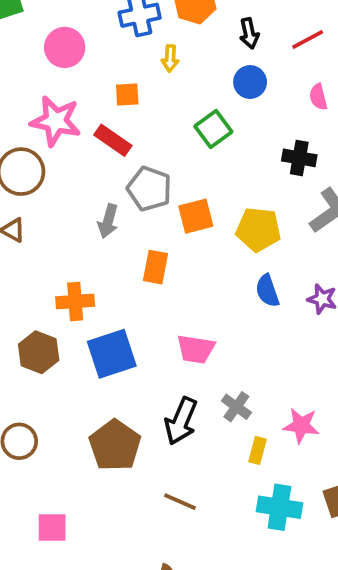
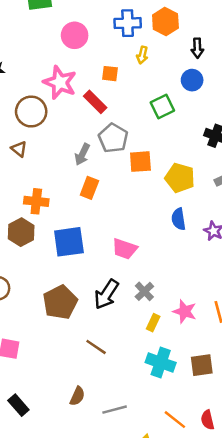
orange rectangle: (156, 267) -> (89, 188), moved
orange cross: (75, 302) -> (36, 201), moved

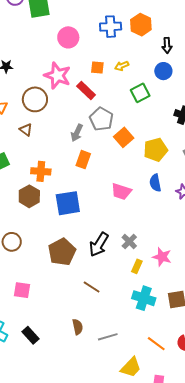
yellow arrow: (142, 55) -> (122, 66), moved, turned 56
orange square: (140, 162) -> (124, 137), turned -36
yellow pentagon: (180, 178) -> (156, 150), turned -30
pink trapezoid: (125, 249) -> (121, 191), moved
brown semicircle: (77, 396) -> (78, 327), turned -35

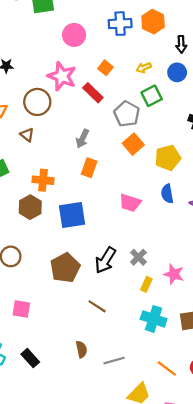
yellow arrow: (122, 66) -> (144, 68), moved
orange square: (97, 67) -> (105, 68), turned 32
gray pentagon: (101, 119) -> (127, 114), moved

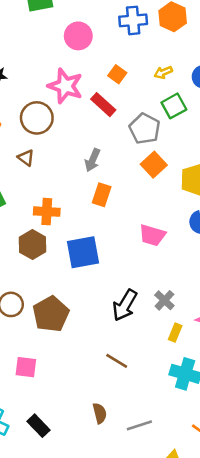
brown pentagon: (65, 268) -> (51, 314), moved

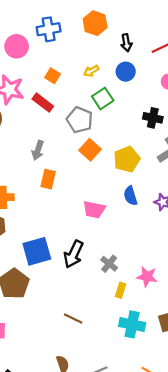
blue cross: (133, 20) -> (49, 29), moved
blue square: (83, 252) -> (37, 251), moved
black arrow: (125, 305) -> (73, 254), moved

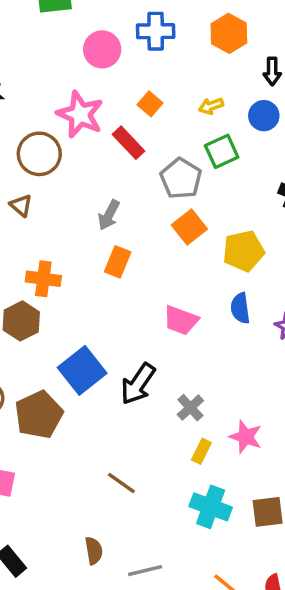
blue square: (37, 251) -> (82, 370), turned -32

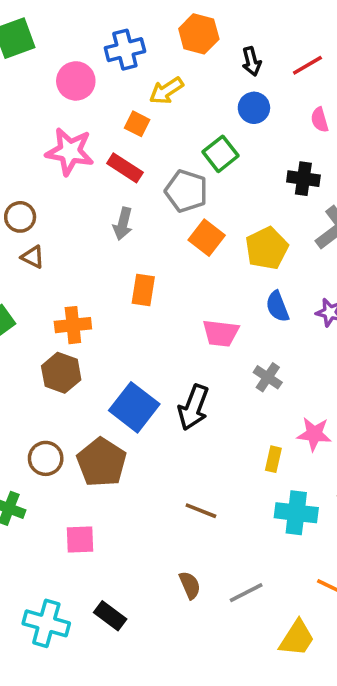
yellow arrow: (211, 106) -> (166, 91), moved, size x1.4
brown circle: (39, 154) -> (20, 217), moved, size x0.7
gray arrow: (109, 215) -> (123, 224), moved
gray cross: (190, 408) -> (268, 377), moved

